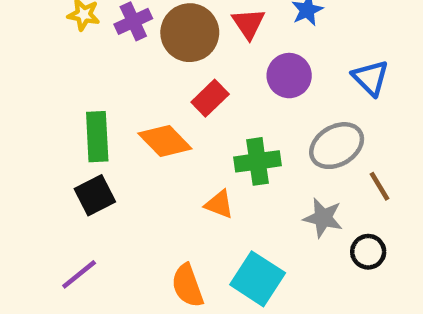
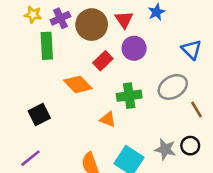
purple circle: (289, 76) -> (134, 48), moved
green rectangle: (97, 137) -> (47, 46), moved
gray star: (323, 218) -> (165, 149), moved

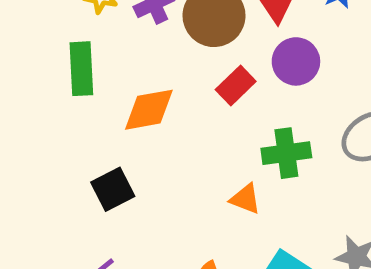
green rectangle: (47, 46) -> (81, 69), moved
orange diamond: (78, 84) -> (149, 110), moved, turned -56

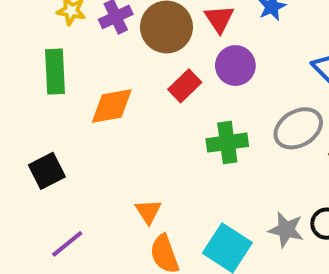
black square: (113, 189) -> (47, 171), moved
orange triangle: (245, 199) -> (148, 211), moved, turned 36

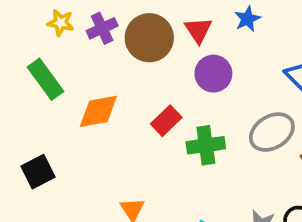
green rectangle: (55, 72) -> (46, 79), turned -33
red rectangle: (185, 86) -> (166, 121), moved

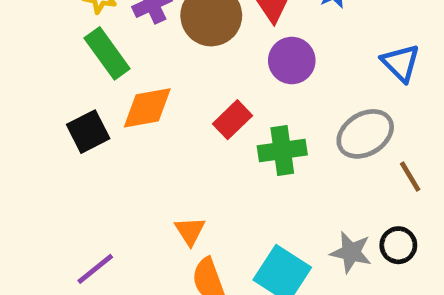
green rectangle: (46, 79) -> (107, 53), moved
black square: (38, 172) -> (88, 132), moved

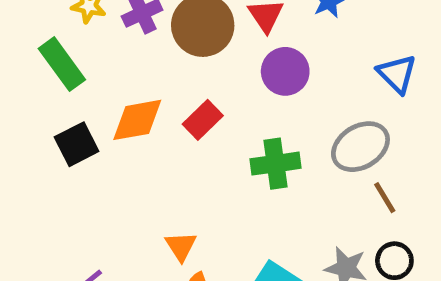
green rectangle: (107, 53) -> (62, 64), moved
red rectangle: (233, 120) -> (203, 120), moved
brown line: (410, 177) -> (385, 198), moved

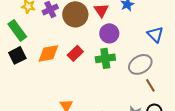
black square: (77, 144) -> (17, 55), moved
green cross: (276, 164) -> (105, 58), moved

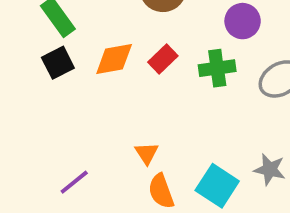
purple circle: (109, 33) -> (243, 21), moved

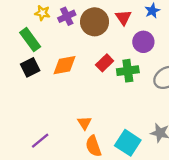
red rectangle: (163, 59) -> (105, 63), moved

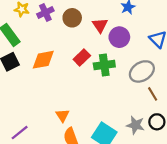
red triangle: (123, 17) -> (100, 25), moved
brown circle: (95, 22) -> (72, 18), size x0.7

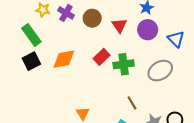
purple cross: (45, 12) -> (66, 13), turned -35
purple circle: (119, 37) -> (148, 30), moved
brown line: (153, 94) -> (132, 103), moved

